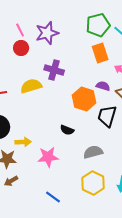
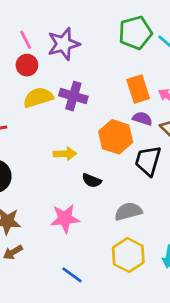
orange rectangle: (100, 53) -> (138, 89), moved
yellow semicircle: (31, 86) -> (38, 97), moved
yellow arrow: (23, 142) -> (65, 154), moved

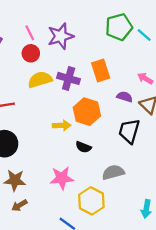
orange rectangle: (138, 89) -> (101, 70), moved
orange hexagon: (116, 137) -> (87, 112), moved
yellow hexagon: (128, 255) -> (91, 201), moved

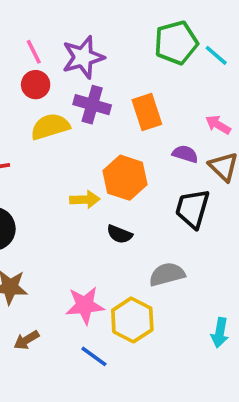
purple cross: (69, 78) -> (92, 105), moved
pink star: (62, 178) -> (85, 305), moved
brown arrow: (19, 205) -> (26, 340), moved

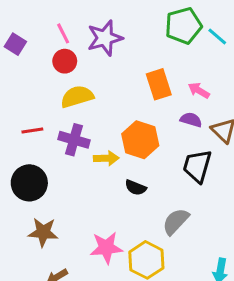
purple cross: (92, 105) -> (74, 140), moved
pink arrow: (218, 125) -> (199, 90), moved
gray semicircle: (167, 274) -> (176, 221), turned -32

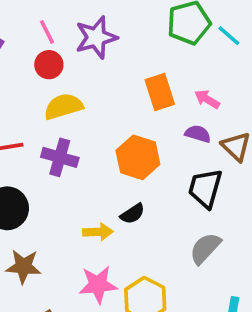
yellow arrow: (106, 158) -> (98, 232), moved
black semicircle: (136, 188) -> (132, 214), turned -55
gray semicircle: (176, 221) -> (205, 248), moved

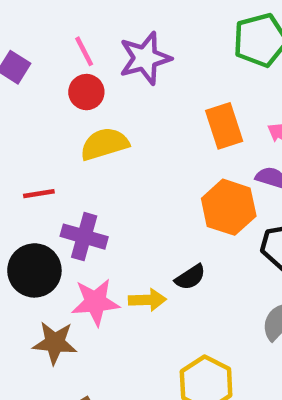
purple cross: (60, 157) -> (84, 237), moved
orange hexagon: (138, 157) -> (229, 207), moved
pink star: (98, 285) -> (95, 302), moved

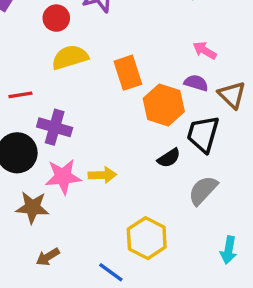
orange rectangle: (224, 126) -> (128, 73), moved
black semicircle: (190, 277) -> (169, 158), moved

